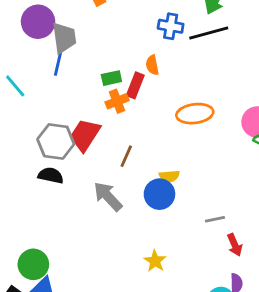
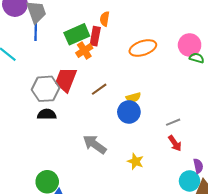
orange semicircle: (152, 65) -> (105, 19), turned 32
green rectangle: (111, 78) -> (77, 34), size x1.6
brown line: (126, 156) -> (99, 89), turned 42
gray arrow: (108, 196) -> (95, 144), moved
red arrow: (235, 245) -> (175, 143), moved

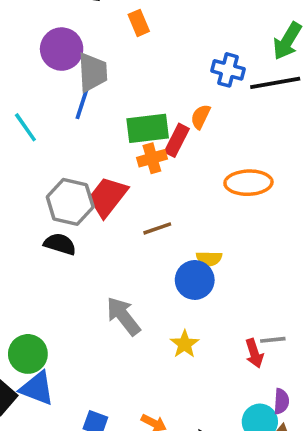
gray line: (173, 122) -> (273, 340), moved
yellow star: (135, 161) -> (185, 344), moved

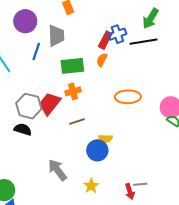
blue cross: (228, 70) -> (117, 34), turned -36
gray trapezoid: (93, 72) -> (56, 36), moved
red rectangle: (177, 140) -> (105, 40), moved
orange cross: (152, 158) -> (73, 91), moved

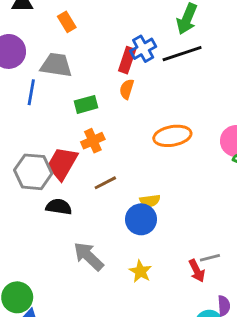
gray trapezoid: (56, 36) -> (56, 65), turned -70
green rectangle: (72, 66) -> (86, 104), size x0.7
black semicircle: (23, 129) -> (59, 207), moved

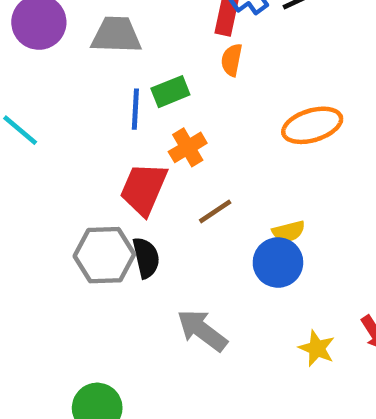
blue line: (31, 92) -> (135, 109), moved
gray hexagon: (33, 172) -> (104, 255), moved
black semicircle: (59, 207) -> (146, 258), turned 75
yellow star: (140, 271) -> (317, 348), moved

